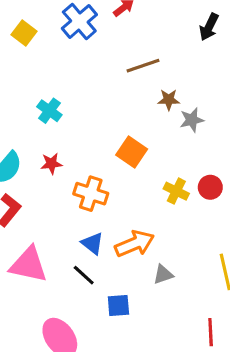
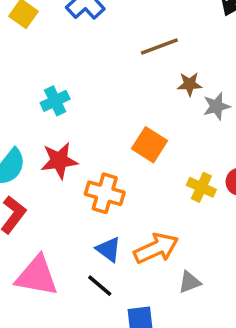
cyan cross: (49, 111) -> (55, 101), turned 30
red star: (51, 164) -> (59, 161), size x1.5

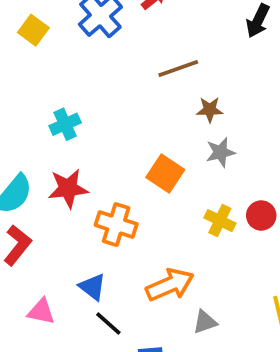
gray star: (216, 106) -> (221, 152), moved
blue triangle: (109, 249) -> (92, 287), moved
pink triangle: (37, 276) -> (41, 312), size x0.6

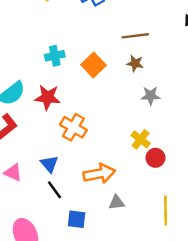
brown star: (210, 110) -> (135, 63), moved
orange square: (165, 174) -> (94, 65), moved
red circle: (261, 216) -> (155, 158), moved

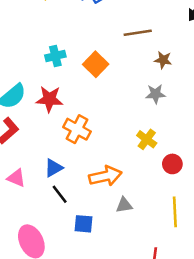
brown star: (135, 63) -> (163, 60), moved
red circle: (155, 158) -> (172, 164), moved
blue triangle: (49, 164) -> (54, 168), turned 42

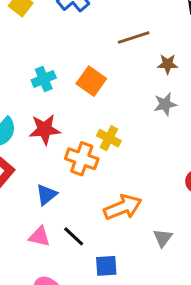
yellow cross: (147, 139) -> (109, 138), moved
blue triangle: (54, 168) -> (46, 195), moved
pink triangle: (16, 178) -> (40, 237), moved
gray triangle: (124, 205) -> (163, 238), moved, turned -36

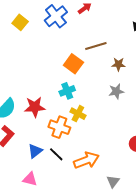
cyan cross: (44, 79) -> (67, 91), moved
orange square: (91, 81) -> (73, 64), moved
black line: (74, 236) -> (56, 154), moved

